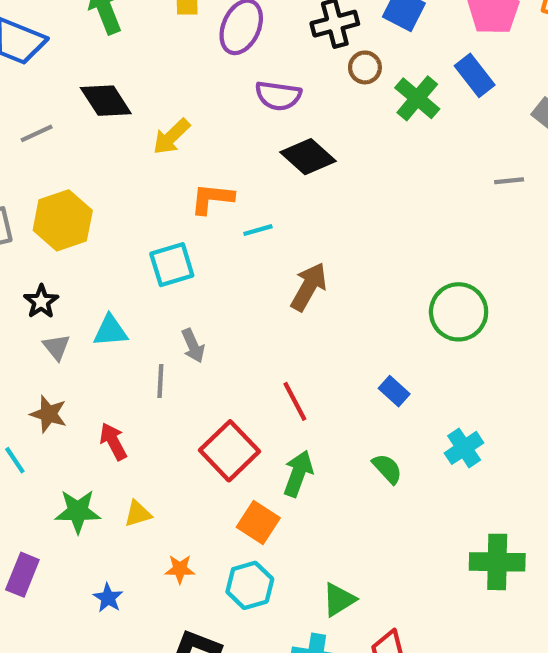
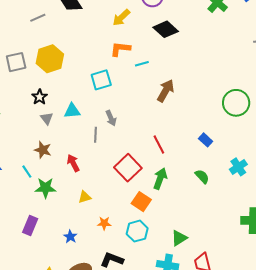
yellow arrow: (171, 137) -> (121, 18), moved
green star: (78, 511) -> (45, 188), moved

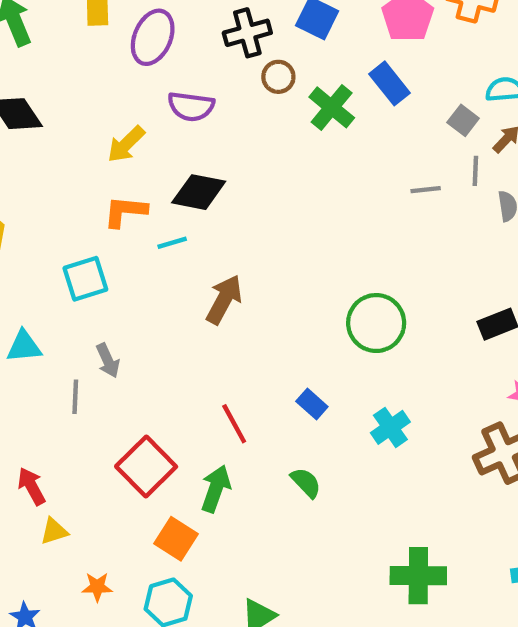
black diamond: (166, 29) -> (199, 192), moved, turned -30
red line: (159, 145) -> (234, 424), moved
red arrow: (73, 163) -> (31, 486), moved
cyan cross: (238, 167) -> (390, 427), moved

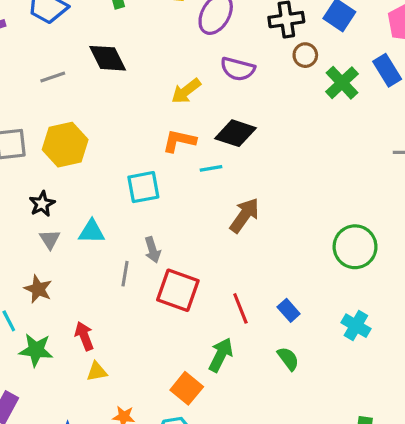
blue rectangle: (312, 404) -> (289, 310), moved
cyan cross: (390, 427) -> (356, 326), turned -32
red square: (146, 466) -> (178, 290), moved, turned -33

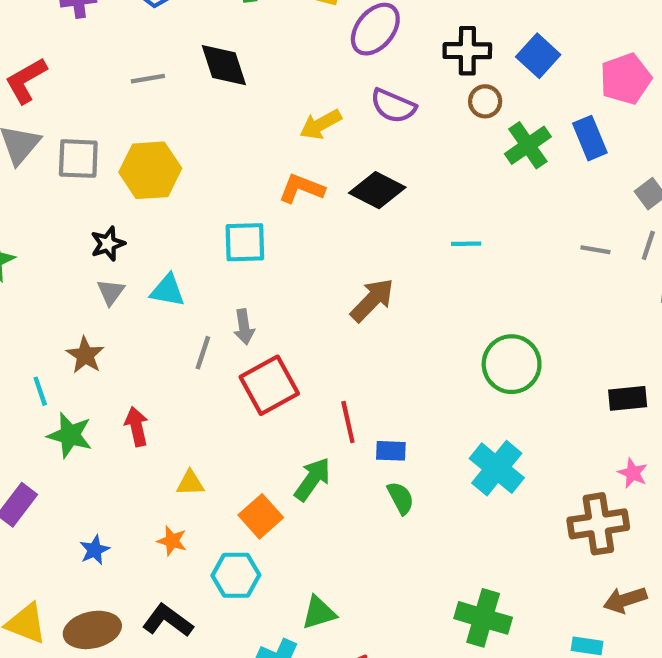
cyan line: (211, 168) -> (466, 244), moved
red square: (178, 290) -> (269, 385), turned 33
blue rectangle: (289, 310) -> (391, 451), moved, turned -55
cyan cross: (356, 326) -> (497, 468), size x1.4
yellow triangle: (97, 371) -> (190, 483), moved

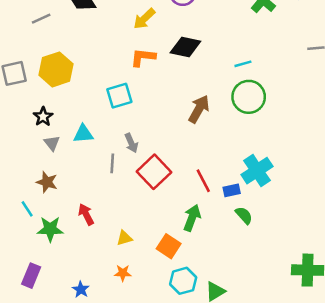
green circle: (512, 364) -> (249, 97), moved
cyan cross: (497, 468) -> (257, 171), moved, turned 32
cyan hexagon: (236, 575) -> (183, 281), moved

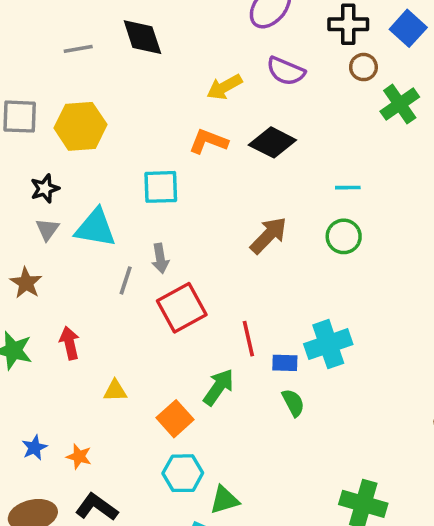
green circle: (249, 97) -> (344, 236), size x0.7
cyan triangle: (83, 134) -> (95, 228), size x1.4
orange star: (123, 273) -> (79, 457), moved

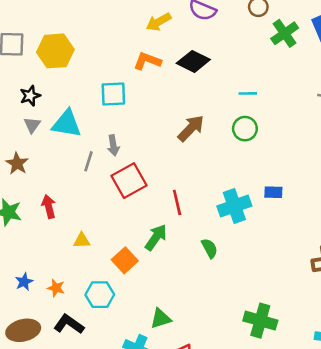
blue rectangle: (285, 363) -> (273, 192), moved
cyan hexagon: (183, 473) -> (100, 295), moved

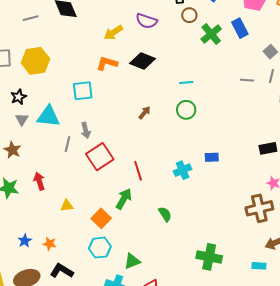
brown arrow: (191, 128) -> (145, 113), size x0.6
cyan cross: (234, 206) -> (183, 170), size x0.7
green semicircle: (210, 248) -> (165, 214), moved
cyan hexagon: (100, 295) -> (100, 248), moved

